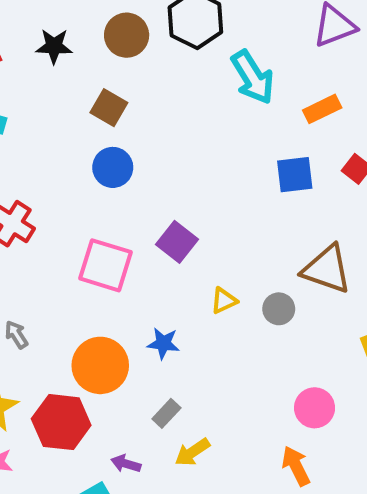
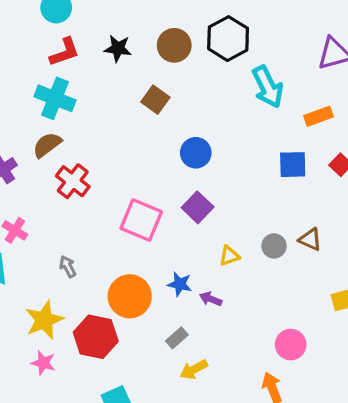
blue circle: (113, 167) -> (196, 153), moved
brown triangle: (327, 269) -> (310, 239), size x0.6
gray circle: (279, 309) -> (274, 246), moved
purple arrow: (126, 464) -> (211, 299), moved

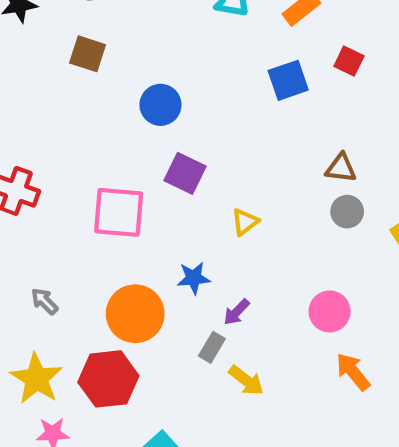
gray circle: (274, 246) -> (347, 212), moved
purple arrow: (211, 299) -> (237, 312), moved, turned -50
pink circle: (291, 345) -> (330, 311), moved
yellow arrow: (194, 370) -> (246, 380), turned -96

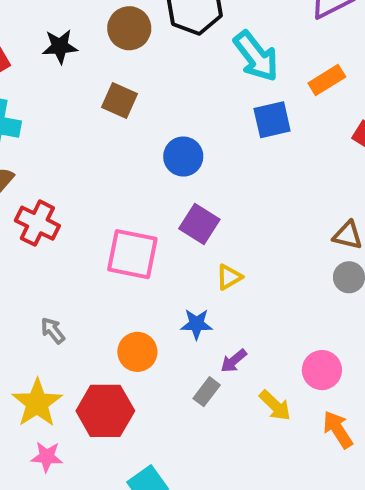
blue square: (288, 80) -> (272, 120), moved
yellow triangle: (245, 222) -> (229, 277), moved
orange circle: (135, 314) -> (137, 352), size x0.7
yellow arrow: (246, 380) -> (275, 406), moved

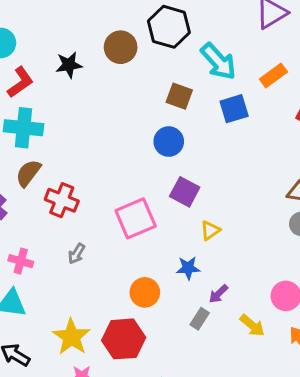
brown square: (120, 101) -> (179, 96), moved
pink square: (132, 254) -> (136, 218), turned -30
gray arrow: (53, 331) -> (77, 254), moved, turned -105

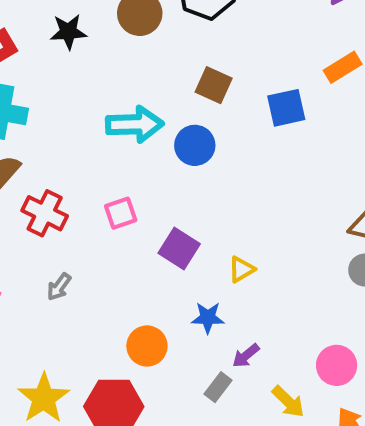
cyan arrow: (218, 61) -> (135, 124), moved, turned -54
purple square: (185, 192) -> (179, 249), moved
pink square: (136, 218) -> (121, 213), moved, size x0.6

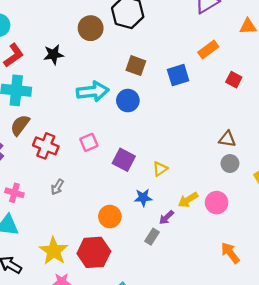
black star: (68, 32) -> (53, 55), moved
pink circle: (337, 365) -> (217, 203), moved
yellow arrow: (288, 402) -> (188, 200), moved, turned 108

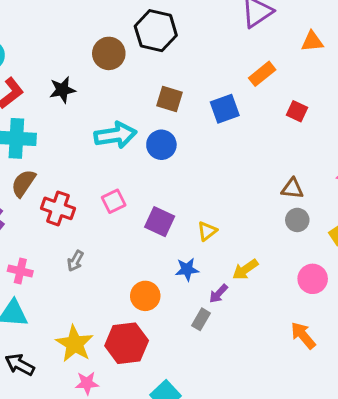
pink circle: (217, 203) -> (313, 279), moved

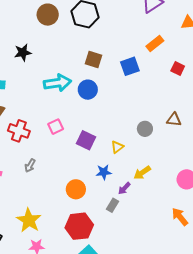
brown circle: (109, 53) -> (48, 15), moved
gray circle: (297, 220) -> (145, 129), moved
red hexagon: (127, 343) -> (79, 226), moved

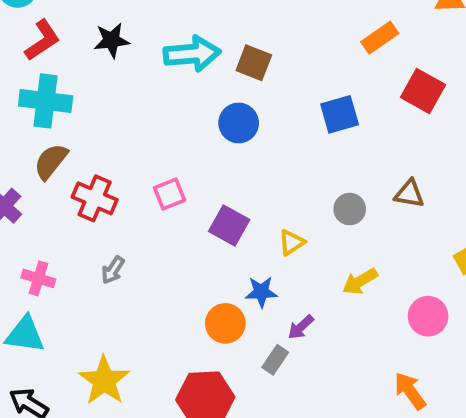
blue square: (130, 66) -> (340, 114), moved
red square: (178, 69) -> (423, 91), size x1.5
cyan arrow: (57, 83) -> (192, 54), moved
yellow arrow: (142, 173) -> (360, 281), moved
orange circle: (76, 189) -> (225, 323), moved

